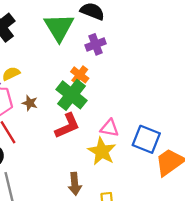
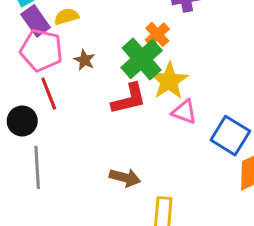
yellow star: (102, 151) -> (169, 81), moved
brown arrow: (75, 184) -> (125, 178), turned -80

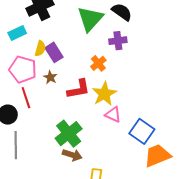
yellow semicircle: (66, 17) -> (40, 49), turned 119
purple rectangle: (36, 21) -> (54, 52), moved
green cross: (142, 59) -> (69, 134), moved
red L-shape: (129, 99) -> (79, 89), moved

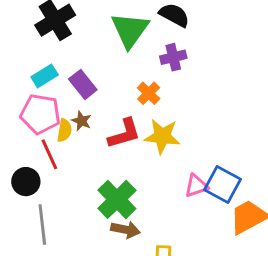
cyan rectangle: (17, 33) -> (45, 76), moved
yellow semicircle: (40, 49) -> (64, 130), moved
yellow star: (104, 94) -> (162, 136), turned -30
pink triangle: (113, 114) -> (196, 186), moved, turned -36

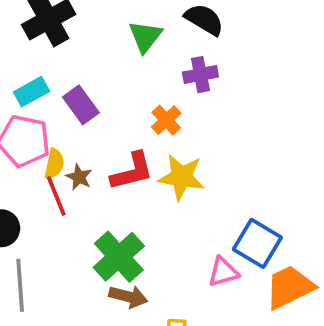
green triangle: (130, 30) -> (145, 37), size x0.7
brown star: (81, 121) -> (79, 177), moved
red line: (49, 154) -> (56, 196), moved
pink triangle: (196, 186) -> (223, 272), moved

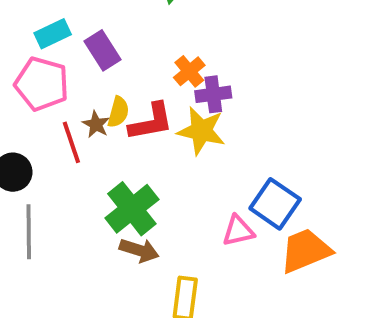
purple cross: (200, 75) -> (213, 94), moved
yellow semicircle: (54, 164) -> (118, 112), moved

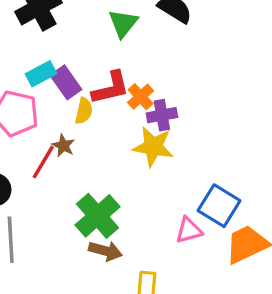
cyan rectangle: (53, 34) -> (41, 74), moved
yellow semicircle: (118, 112) -> (84, 111), moved
red L-shape: (151, 122) -> (111, 88), moved
red line: (71, 142) -> (43, 162), turned 52

